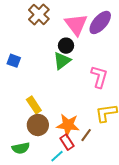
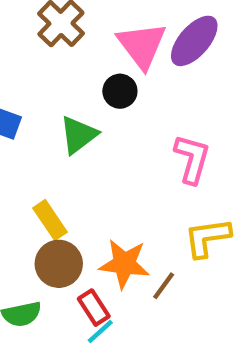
green triangle: (62, 61) -> (78, 135), moved
red rectangle: (67, 142) -> (94, 308), moved

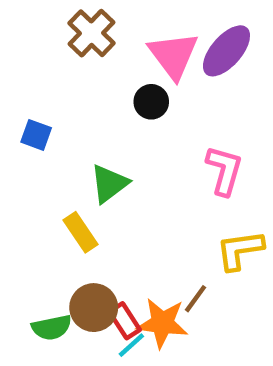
green triangle: (78, 135) -> (109, 184), moved
brown circle: (59, 264) -> (94, 308), moved
orange star: (124, 264) -> (162, 323), moved

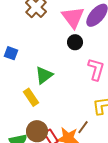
black circle: (151, 102) -> (75, 42), moved

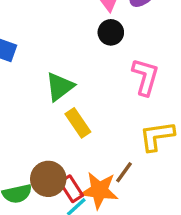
yellow rectangle: (31, 97) -> (78, 123), moved

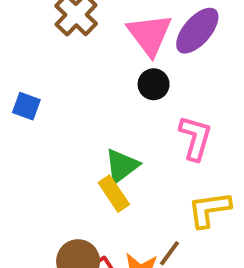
green triangle: (60, 87) -> (122, 166), moved

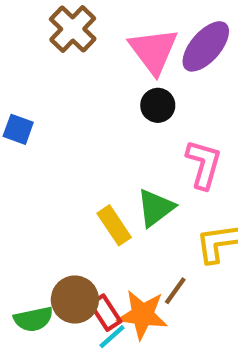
green triangle: (122, 166) -> (156, 208), moved

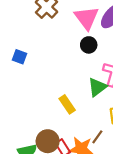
green triangle: (156, 208) -> (97, 87), moved

